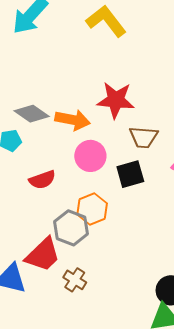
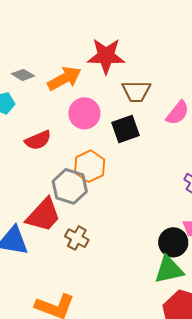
gray diamond: (32, 114) -> (23, 75), size x0.7
orange arrow: (73, 120) -> (64, 79), turned -36

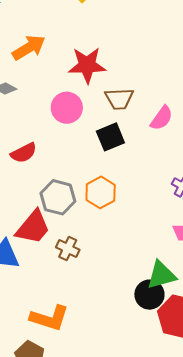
orange arrow: (64, 79) -> (29, 48), moved
pink circle: (84, 113) -> (67, 108), moved
orange hexagon: (90, 166) -> (101, 192), moved
black circle: (173, 242) -> (149, 295), moved

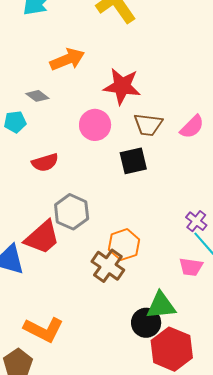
pink semicircle: (162, 118) -> (192, 127), moved
orange hexagon: (101, 192) -> (124, 245), moved
brown cross: (68, 248) -> (108, 266), moved, size x1.4

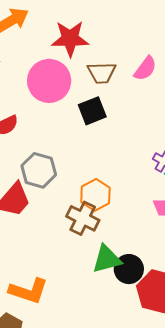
pink circle: (95, 125) -> (49, 81), size x1.4
green triangle: (161, 305) -> (107, 259), moved

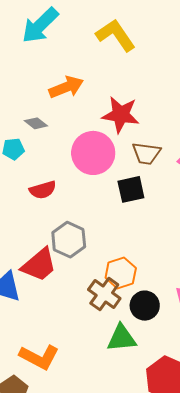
black circle: (129, 269) -> (145, 306), moved

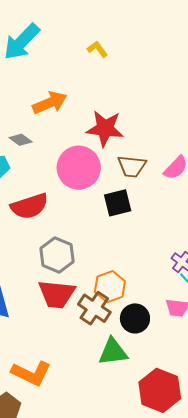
yellow L-shape: (116, 35) -> (97, 49), size x0.5
red semicircle: (43, 190) -> (29, 206), size x1.4
red trapezoid: (39, 265) -> (57, 294), moved, turned 48

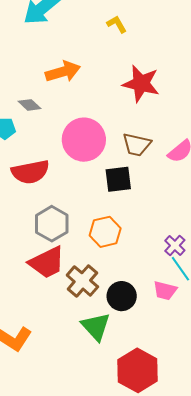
red star: (105, 128) -> (141, 84), moved
orange hexagon: (110, 287) -> (105, 232), moved
red trapezoid: (57, 294) -> (47, 262), turned -39
green triangle: (113, 352) -> (96, 327), turned 48

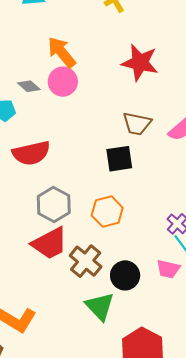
orange arrow: (63, 72) -> (62, 52), turned -112
pink circle: (84, 140) -> (63, 82), moved, size x0.7

